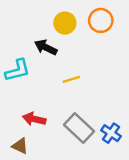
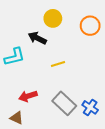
orange circle: (101, 20) -> (90, 26), moved
red arrow: (34, 119) -> (28, 96), turned -30

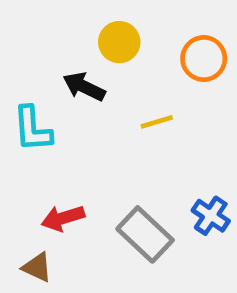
cyan L-shape: (14, 57) -> (32, 129), turned 100
yellow line: (58, 64) -> (157, 122), moved
blue cross: (90, 107) -> (211, 216), moved

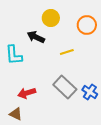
gray rectangle: (145, 234) -> (65, 87), moved

